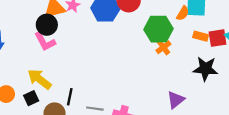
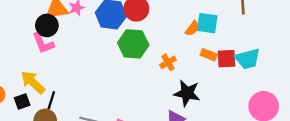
green hexagon: (158, 29) -> (133, 44), moved
black star: (205, 69) -> (187, 93), moved
black line: (70, 97) -> (51, 100), moved

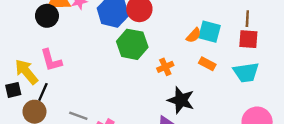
pink L-shape: (43, 43) -> (51, 60), moved
red square: (226, 59) -> (248, 39), moved

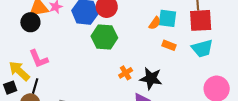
red square: (248, 39) -> (201, 20), size x1.4
orange cross: (165, 67) -> (126, 73), moved

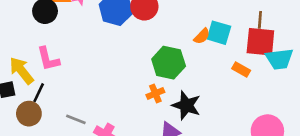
green hexagon: (104, 37) -> (169, 63), moved
orange rectangle: (169, 45) -> (241, 69), moved
cyan trapezoid: (202, 48) -> (279, 59), moved

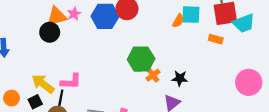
pink L-shape: (48, 59) -> (71, 81), moved, turned -60
green hexagon: (169, 63) -> (141, 59), moved
black star: (186, 105) -> (180, 78), size x0.7

